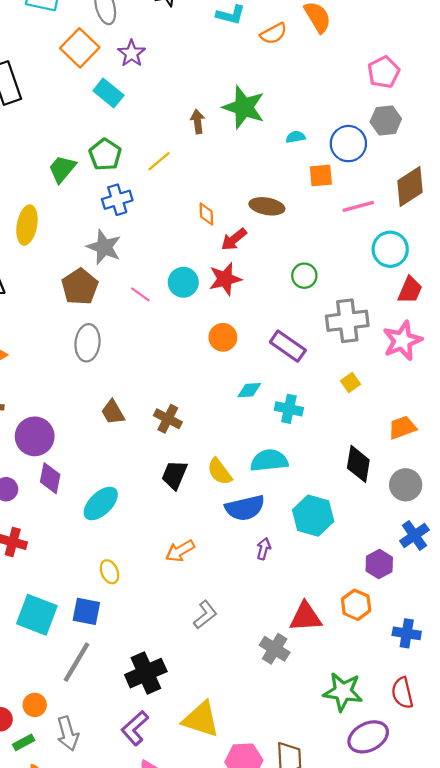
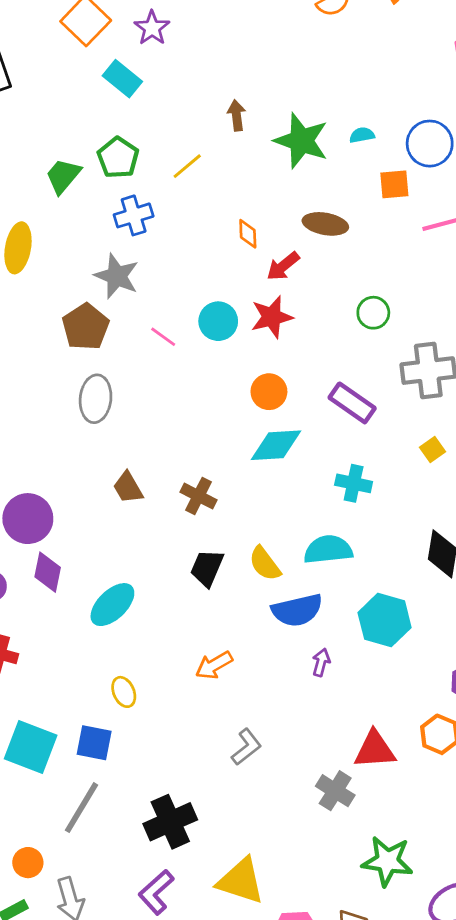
green star: (244, 107) -> (301, 141), moved
cyan diamond: (249, 390) -> (276, 445), moved, size x1.6
green star: (343, 692) -> (387, 861), moved

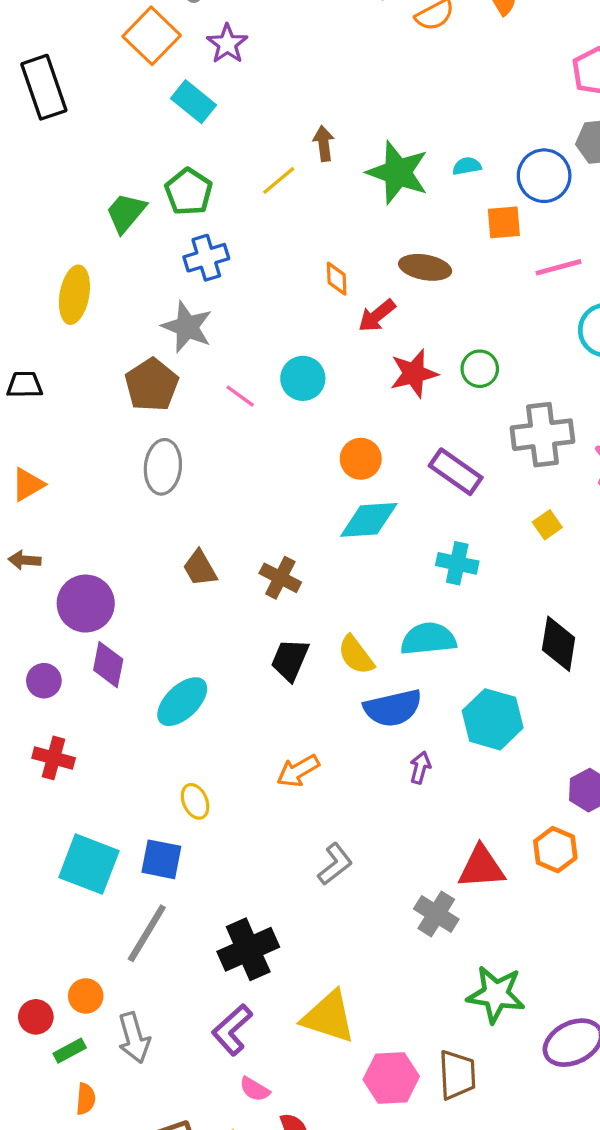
yellow line: (187, 166) -> (279, 181), moved
red star: (272, 317) -> (414, 374), moved

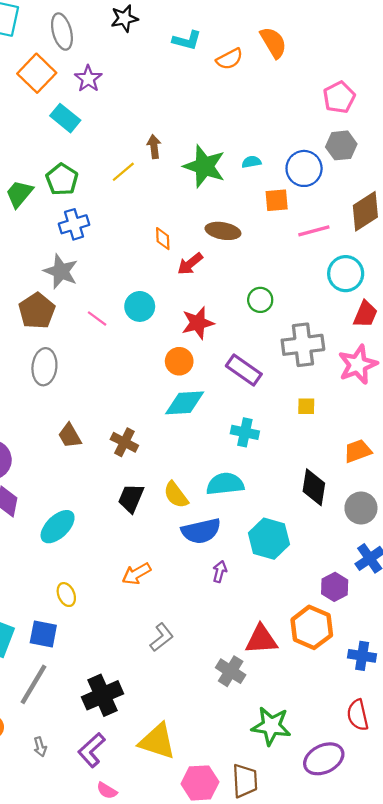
red star: (414, 374) -> (198, 323), moved
yellow square: (547, 525) -> (306, 406), turned 36
orange hexagon: (555, 850) -> (312, 627), size x1.4
gray arrow: (134, 1038) -> (40, 747), moved, size x0.6

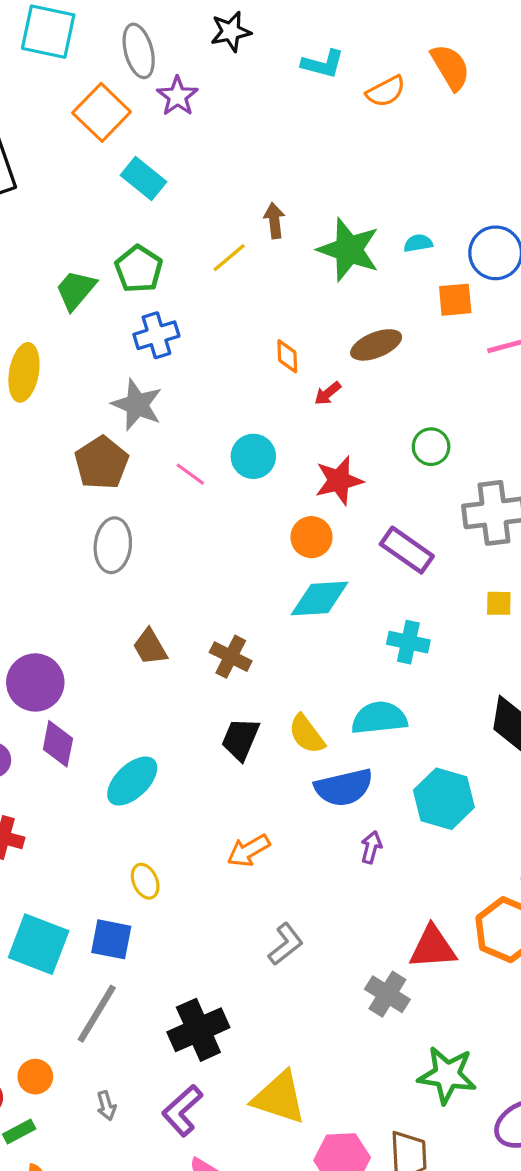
purple star: (88, 79) -> (177, 96), moved
brown ellipse: (223, 231) -> (376, 345), turned -32
red arrow: (190, 264) -> (328, 393), size x0.7

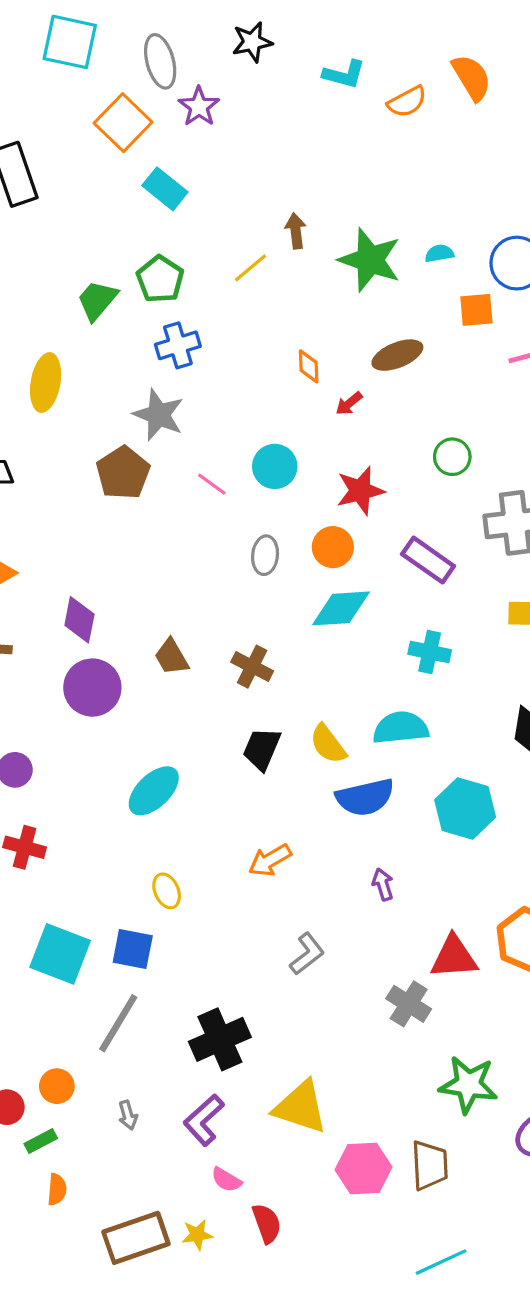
gray ellipse: (113, 545) -> (265, 555), moved, size x0.7
purple circle: (35, 682) -> (92, 688), moved
purple diamond: (58, 744) -> (79, 620), moved
purple arrow: (371, 847) -> (383, 884), moved, turned -32

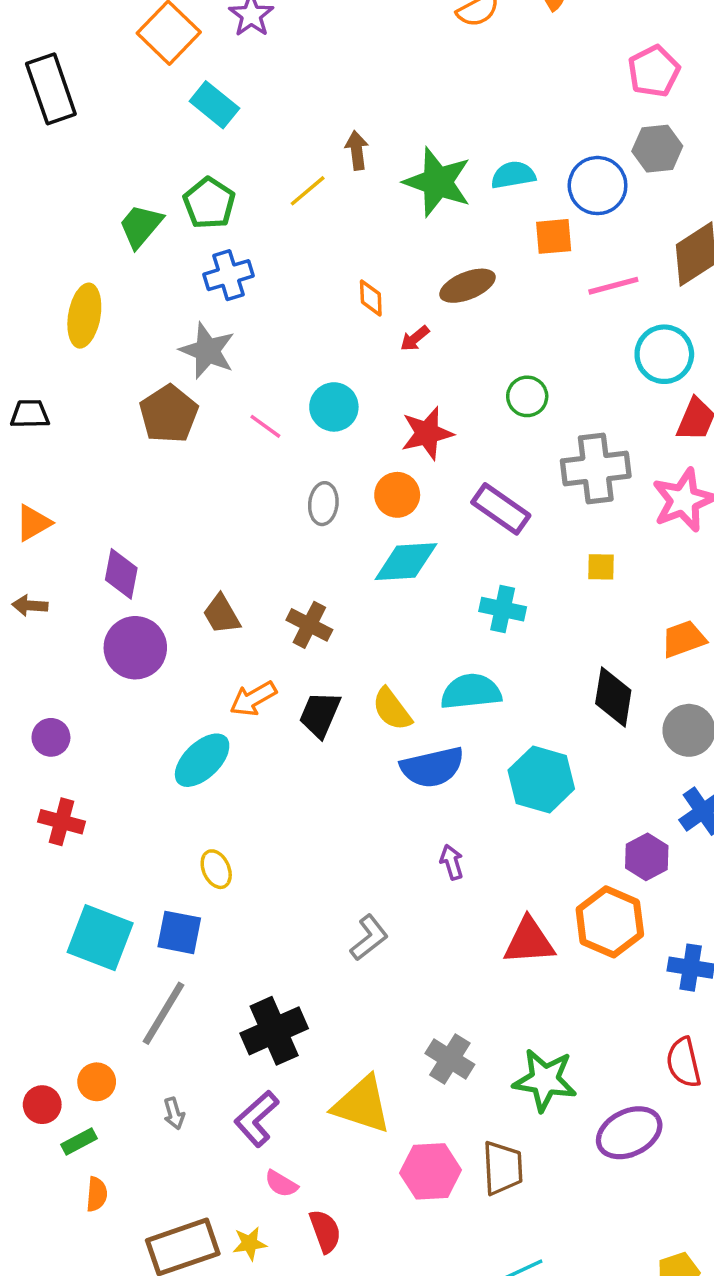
cyan semicircle: (439, 253) -> (513, 175), size x1.4
orange arrow: (270, 860) -> (253, 699), moved
gray cross: (409, 1004) -> (450, 1059), moved

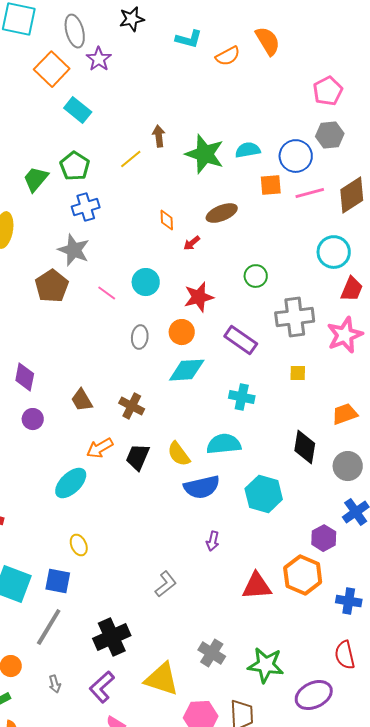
pink line: (613, 286) -> (310, 193), moved
purple circle: (135, 648) -> (33, 419), size x0.6
purple arrow: (452, 862) -> (213, 541), turned -150

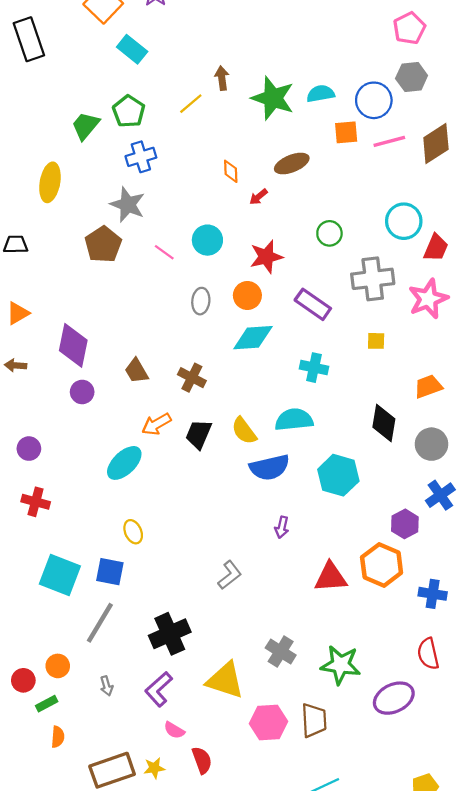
cyan circle: (334, 252) -> (404, 221), moved
purple diamond: (25, 377) -> (73, 345), size x1.4

